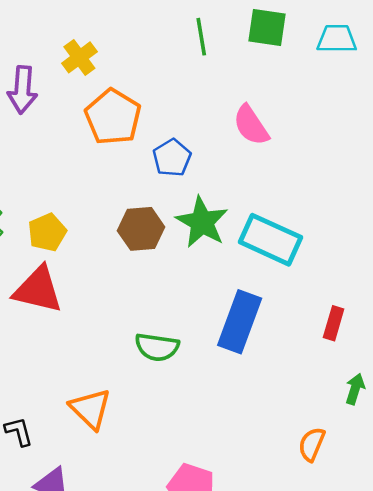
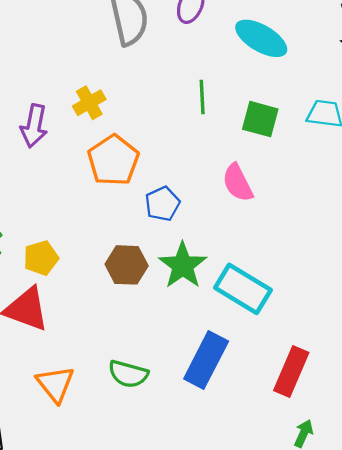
green square: (267, 27) -> (260, 119), moved
red rectangle: (334, 323) -> (291, 372), size x1.6
orange triangle: (90, 409) -> (55, 384), moved

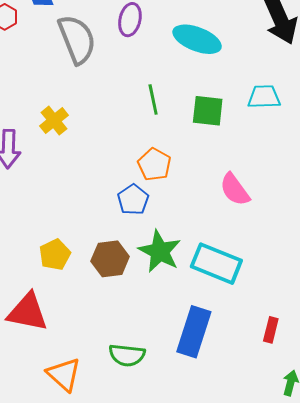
orange pentagon: (113, 160) -> (154, 165), moved, size x0.7
pink semicircle: (238, 183) -> (235, 189), moved
yellow pentagon: (41, 258) -> (55, 255), moved
red rectangle: (291, 372) -> (271, 330), size x0.6

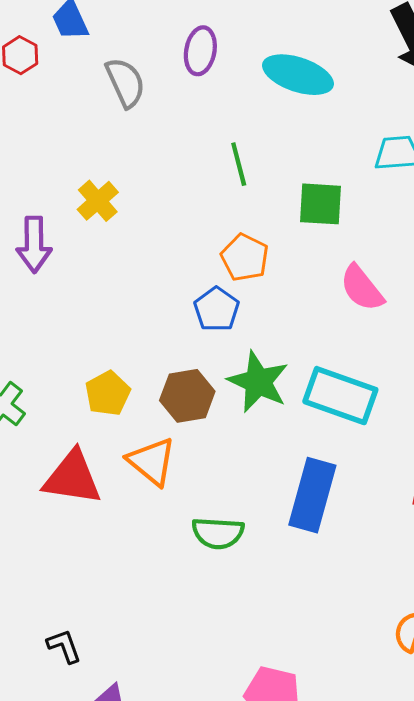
gray semicircle: (77, 39) -> (125, 83), size x0.7
green square: (208, 111) -> (321, 204), moved
orange triangle: (64, 374) -> (152, 461), moved

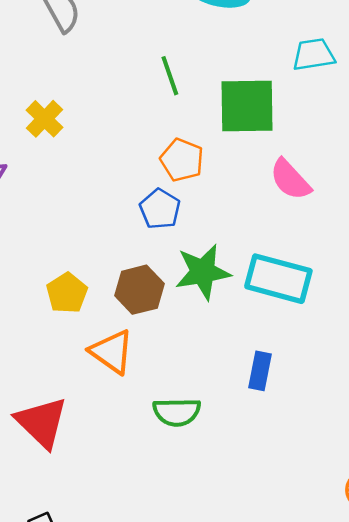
green square: (321, 204) -> (247, 106), size x1.4
green star: (258, 382) -> (203, 272), turned -30
red triangle: (72, 478) -> (42, 422), moved, turned 40
blue rectangle: (312, 495) -> (260, 371), size x0.6

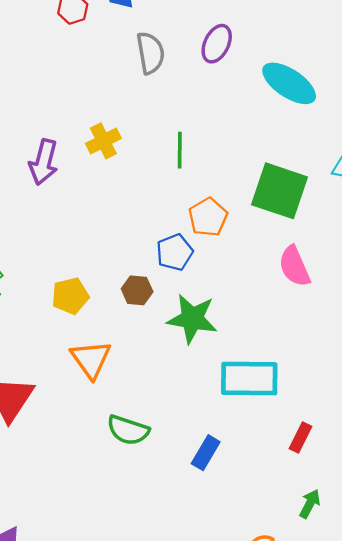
green line: (170, 76) -> (180, 150), moved
cyan rectangle: (278, 279) -> (249, 379), moved, turned -34
brown hexagon: (139, 290) -> (137, 290), moved, size x0.7
blue rectangle: (260, 371) -> (206, 453), moved

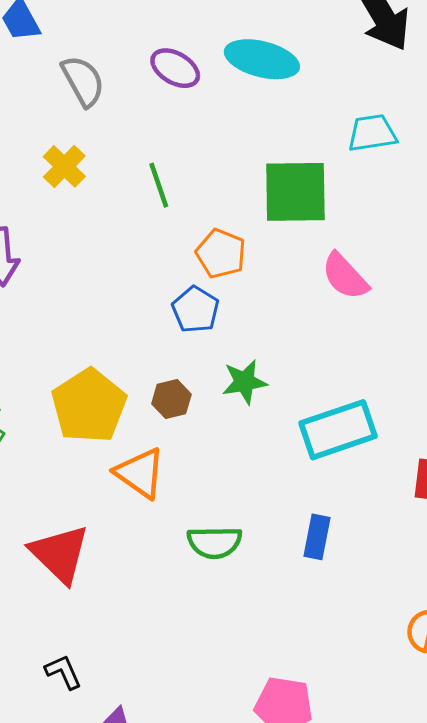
purple ellipse: (217, 44) -> (175, 68), moved, turned -66
yellow cross: (103, 141) -> (64, 166), moved
brown hexagon: (137, 290) -> (171, 399), moved
yellow pentagon: (70, 296) -> (89, 406), size x1.6
green star: (192, 319) -> (245, 382), size x0.7

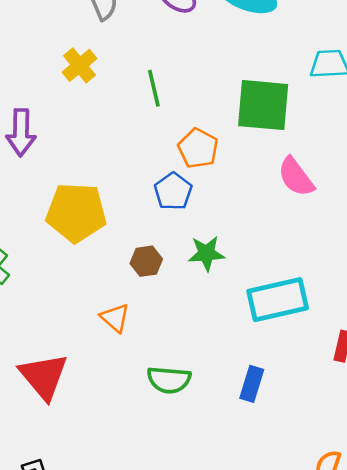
yellow pentagon: (89, 406) -> (76, 213), moved, turned 30
orange triangle: (140, 473) -> (115, 318), size x0.7

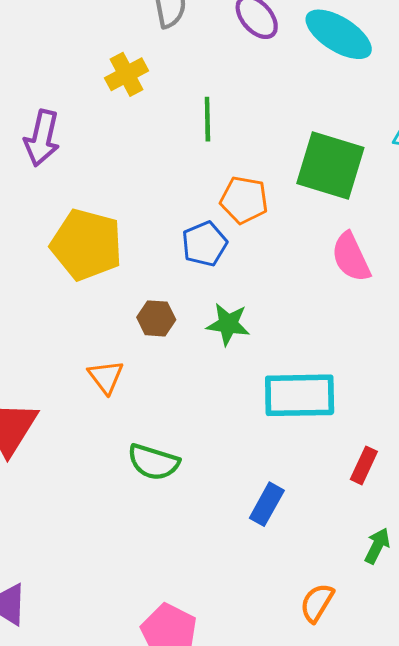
orange pentagon: (198, 148) -> (244, 200), turned -30
blue rectangle: (252, 384) -> (267, 504), moved

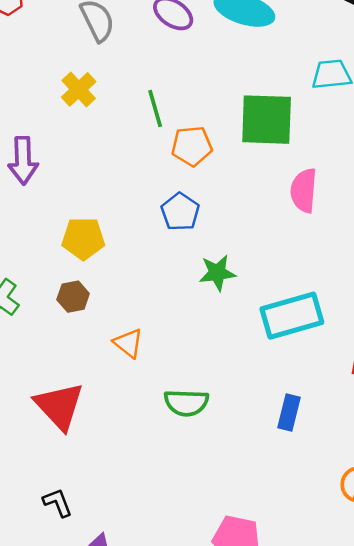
orange pentagon: (244, 200) -> (192, 146), moved
yellow pentagon: (87, 245) -> (83, 239), size x0.7
pink semicircle: (351, 257) -> (304, 190), turned 45
brown hexagon: (156, 318) -> (73, 297), moved

